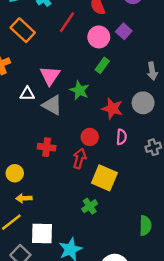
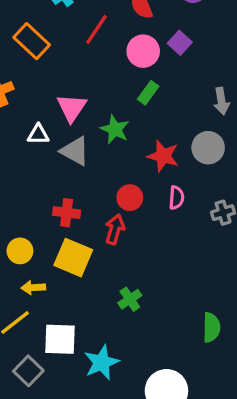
yellow square: (104, 178) -> (73, 258), moved

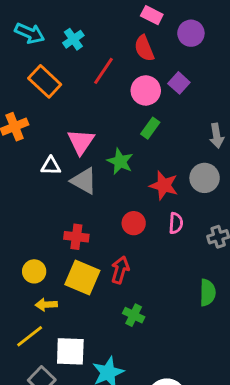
red arrow: (115, 229) -> (120, 270), moved
green cross: (130, 299) -> (134, 315), turned -30
green semicircle: (211, 327) -> (208, 293), moved

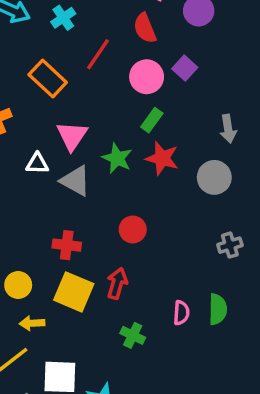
orange rectangle: (45, 81) -> (48, 78), moved
red star: (164, 185) -> (162, 158), moved
pink semicircle: (176, 223) -> (181, 313), moved

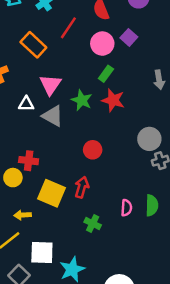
gray circle: (214, 177) -> (149, 139), moved
red cross: (67, 245) -> (29, 161), moved
yellow circle: (18, 285) -> (13, 178), moved

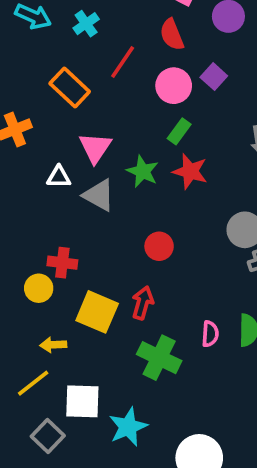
green cross: (93, 223) -> (159, 358), size x1.6

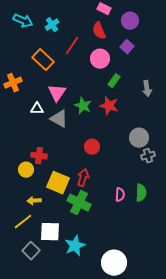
purple square: (214, 77) -> (127, 47), moved
green rectangle: (179, 131) -> (114, 81), moved
green cross: (159, 358) -> (79, 203), moved

